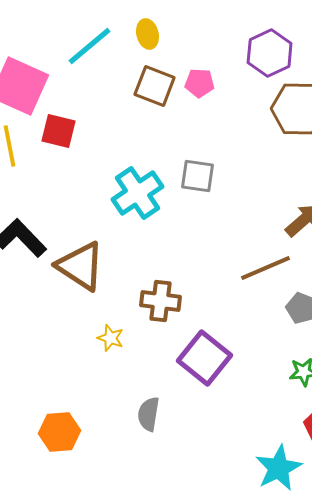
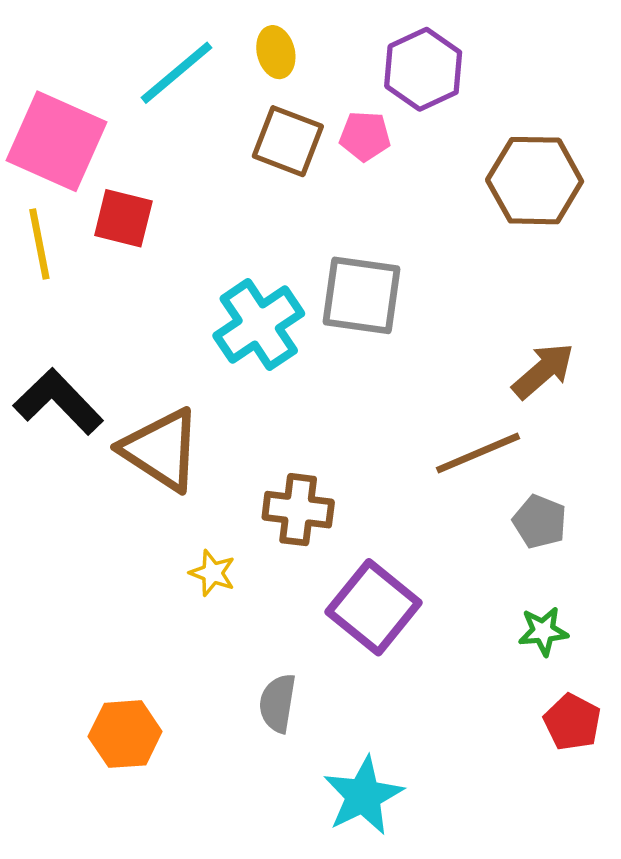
purple hexagon: (270, 53) -> (423, 69), moved
gray square: (198, 176) -> (362, 295), size x1.4
cyan star: (279, 468) -> (363, 796), moved

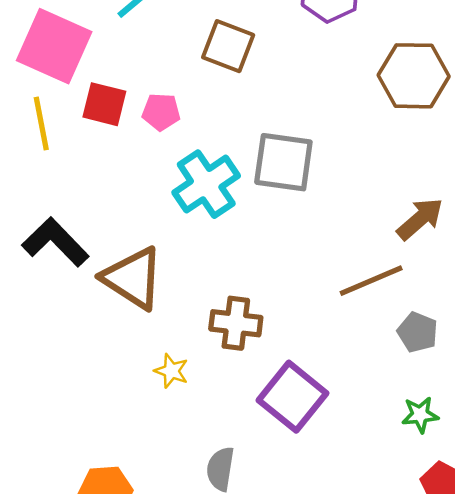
pink pentagon: (365, 136) -> (161, 112), moved

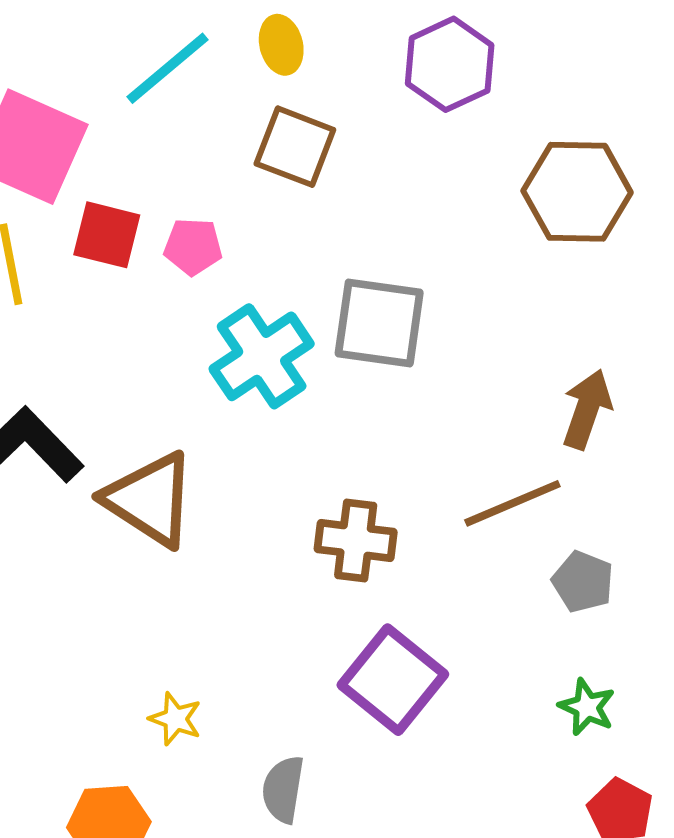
brown arrow: (420, 219) -> (587, 409), turned -30
brown cross: (236, 323) -> (356, 541), moved
yellow star: (171, 371) -> (175, 719), moved
green star: (420, 415) -> (587, 707), turned 30

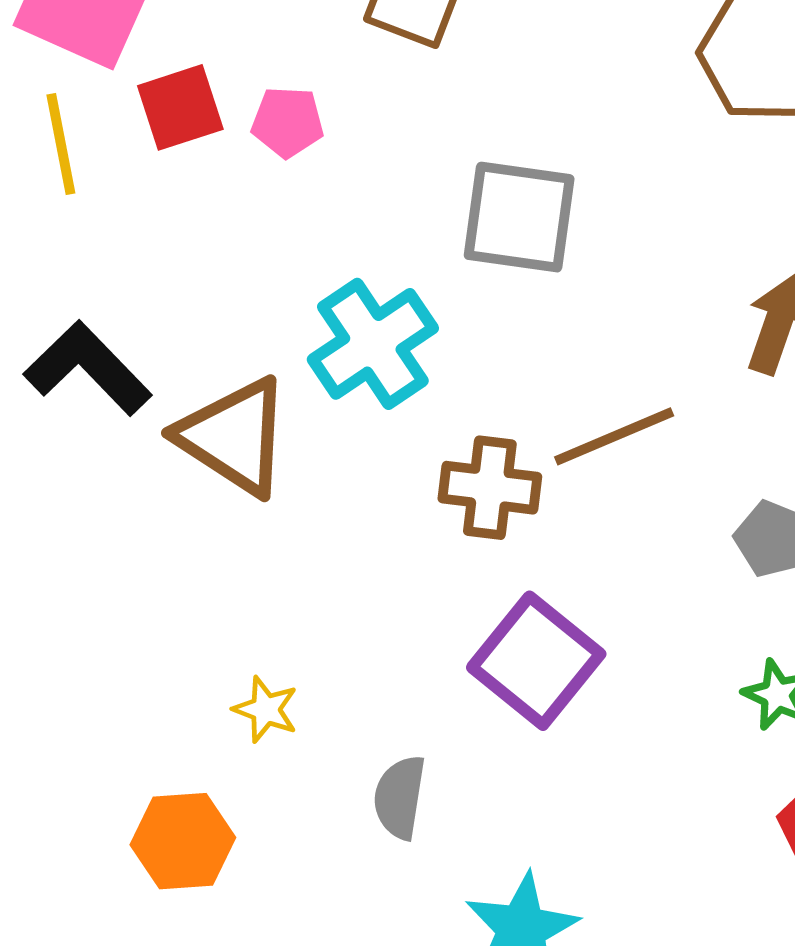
red square: (107, 235) -> (180, 107), turned -32
cyan cross: (262, 356) -> (373, 344), moved
brown line: (512, 503) -> (614, 436), moved

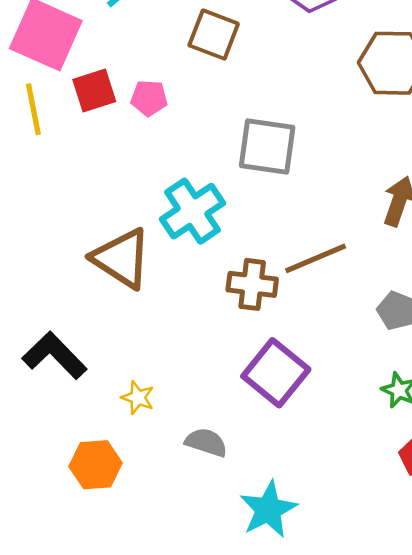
black L-shape: (88, 368) -> (54, 355), moved
gray semicircle: (400, 797) -> (206, 442), turned 99

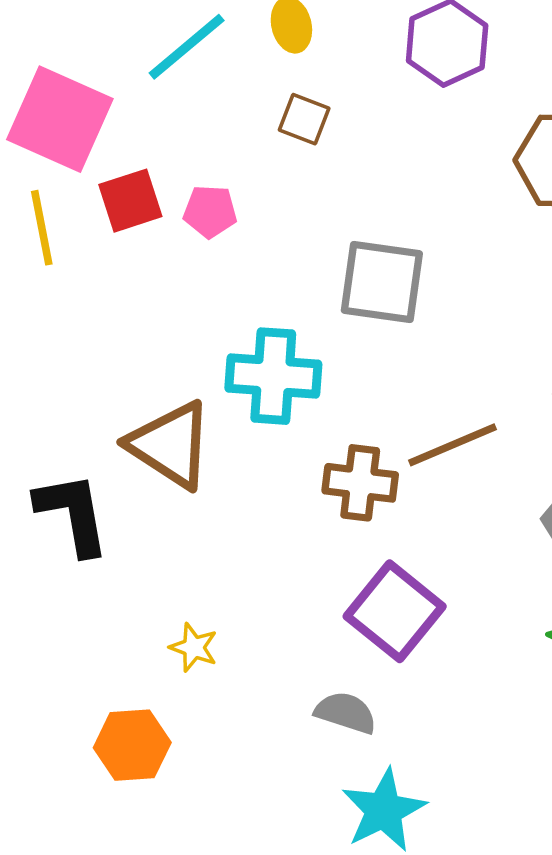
brown square: (214, 35) -> (304, 119), size x0.7
cyan cross: (192, 211) -> (273, 376), turned 38
black L-shape: (54, 355) -> (73, 514), moved, turned 34
gray semicircle: (206, 442) -> (346, 713), moved

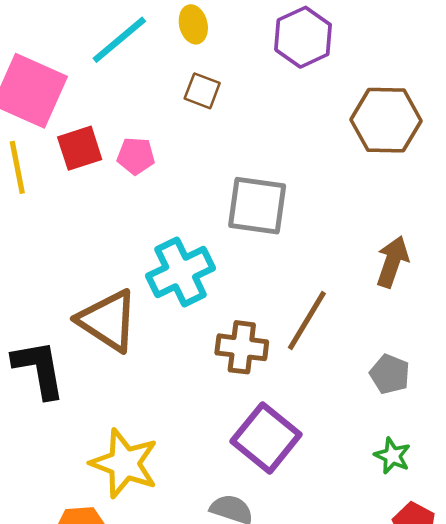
cyan cross: (273, 376) -> (181, 272), turned -30
brown line: (452, 445) -> (307, 321), turned -36
yellow star: (194, 647) -> (124, 463), size x2.0

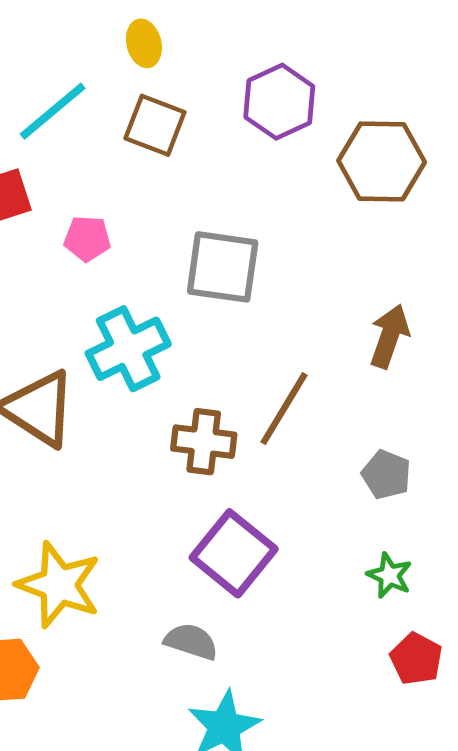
purple hexagon: (303, 37) -> (279, 102), moved
cyan line: (119, 40) -> (53, 111), moved
brown square: (202, 91) -> (155, 125), size x1.4
pink pentagon: (136, 156) -> (87, 239), moved

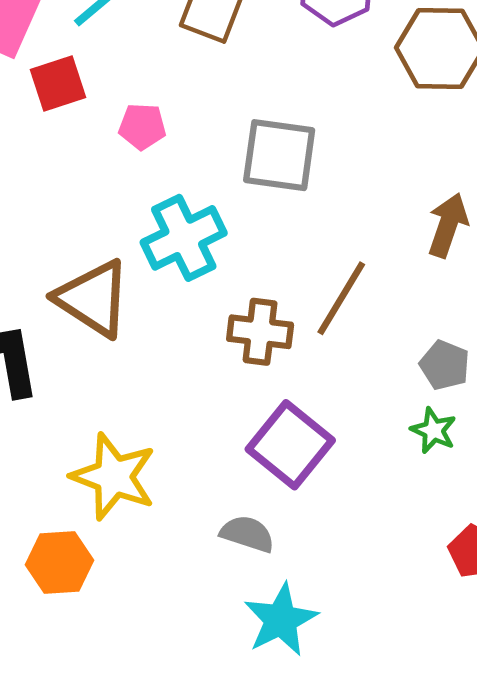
green star: (389, 575) -> (434, 430), moved

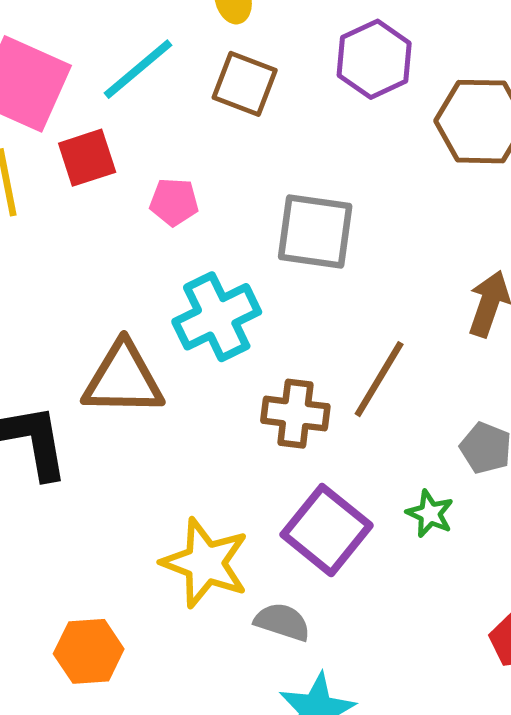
brown triangle: (93, 298) -> (123, 379), turned -32
green star: (434, 430) -> (430, 514), moved
yellow star: (114, 477) -> (205, 563), moved

